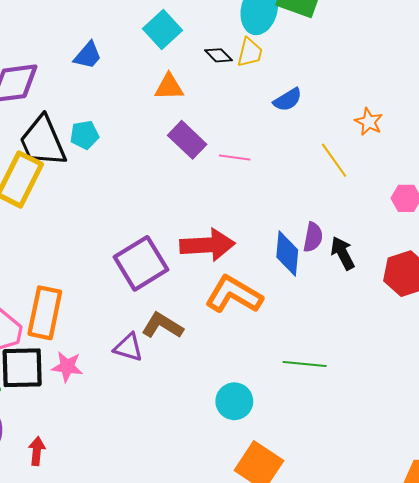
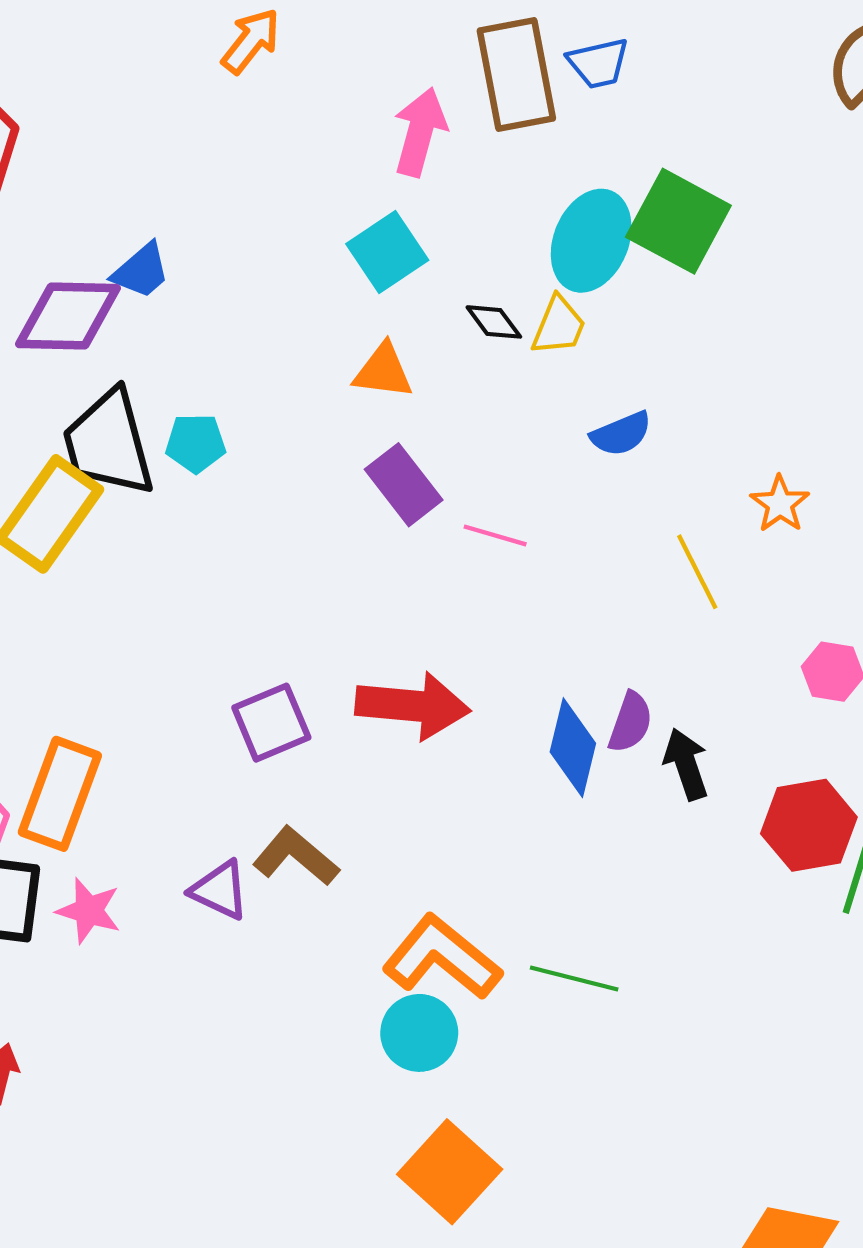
blue trapezoid: (88, 55) -> (141, 271), moved
purple square: (141, 263) -> (271, 723), size x0.7
orange L-shape: (234, 295) -> (442, 957), moved

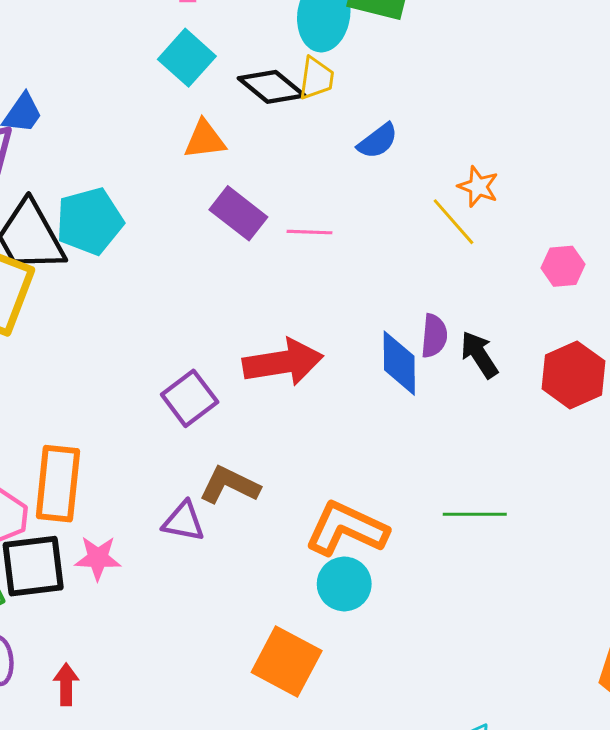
black diamond: (494, 322) -> (272, 87), size x1.6
cyan pentagon: (196, 443) -> (90, 221), size x1.6
orange star: (780, 504) -> (478, 187), moved
green line: (574, 978) -> (475, 514), moved
orange square: (450, 1172) -> (287, 662), moved

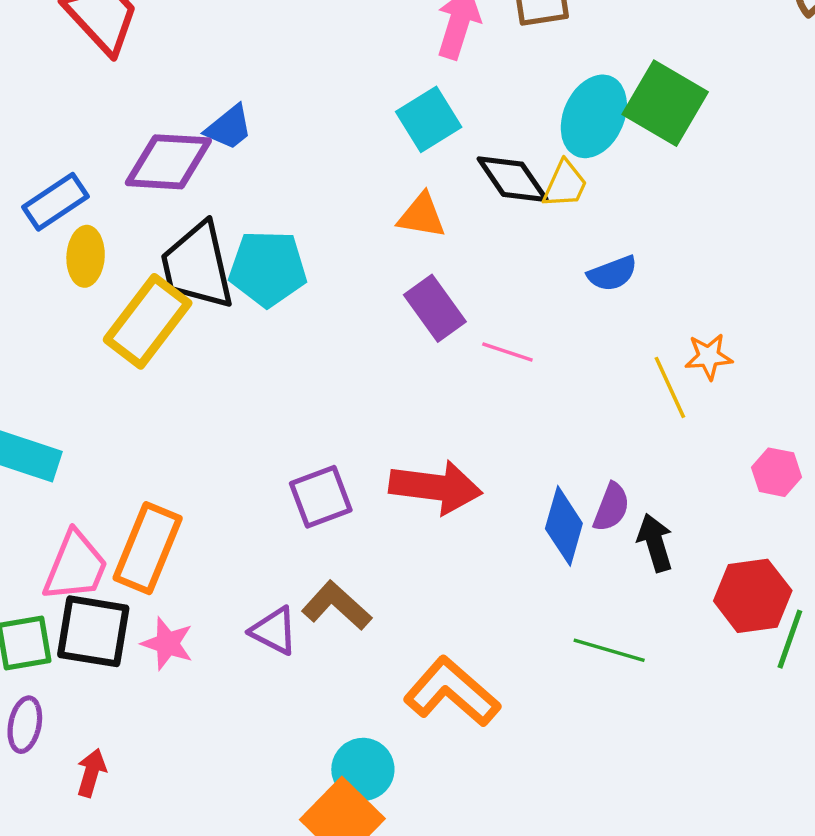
orange star: (478, 187) -> (709, 357), turned 30
green line: (475, 514) -> (609, 650), moved
cyan circle: (344, 584) -> (363, 769), moved

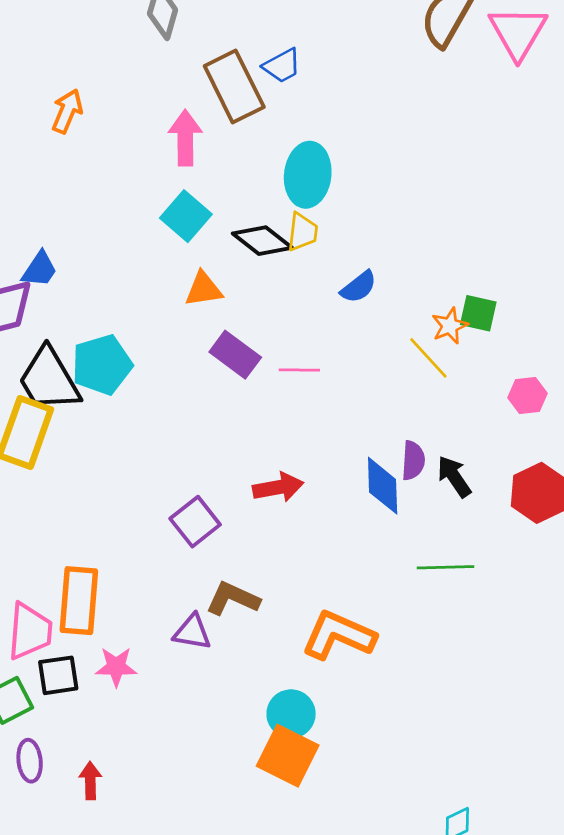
green square: (665, 103) -> (478, 313), moved, size x0.6
red arrow: (436, 487) -> (278, 487), size x0.7
black square: (93, 631) -> (58, 675), size x0.7

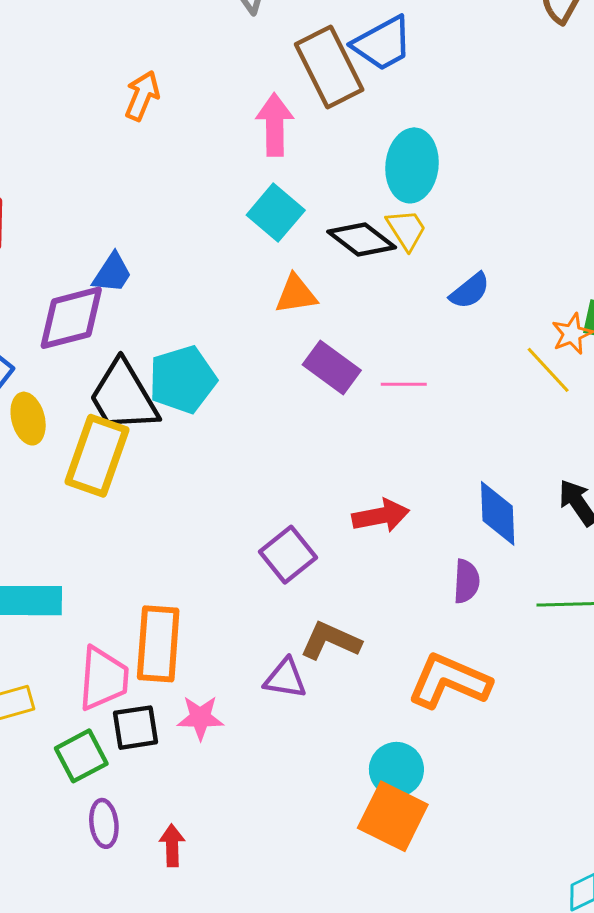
blue trapezoid: (282, 66) -> (383, 43), size x1.4
yellow trapezoid: (302, 232) -> (406, 230), turned -39
purple semicircle: (413, 461) -> (466, 581), moved

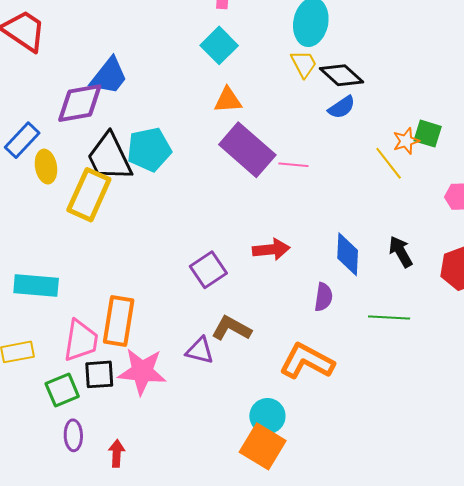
black diamond: (362, 239) -> (341, 75), moved
blue trapezoid: (112, 273) -> (109, 76), size x1.4
purple rectangle: (332, 367) -> (247, 150), size x1.5
pink star: (200, 718) -> (142, 371), size x1.6

